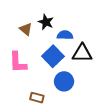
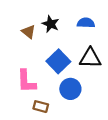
blue semicircle: (65, 35) -> (86, 23), moved
pink L-shape: (18, 62) -> (26, 81), moved

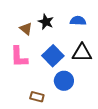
pink L-shape: (26, 81) -> (19, 57), moved

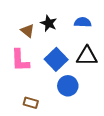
brown rectangle: (37, 97) -> (31, 103), moved

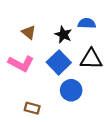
black star: (49, 23) -> (63, 35), moved
pink L-shape: (20, 60) -> (21, 64), turned -60

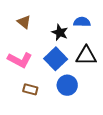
brown triangle: (29, 32) -> (24, 22), moved
brown rectangle: (32, 108) -> (30, 89), moved

